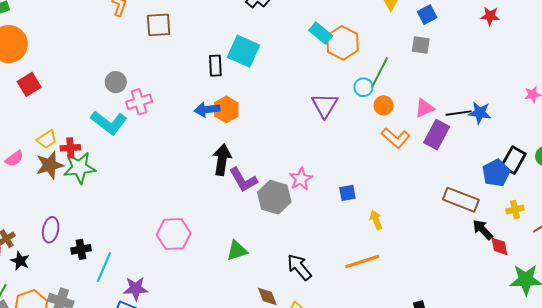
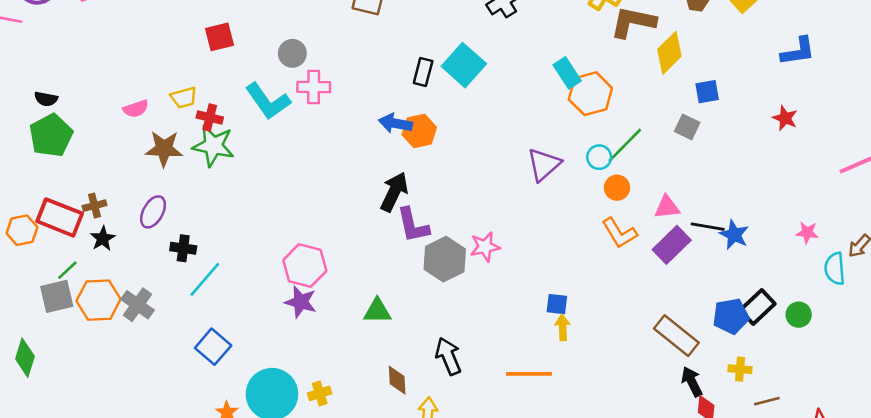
red square: (29, 84) -> (219, 37), moved
brown star: (50, 165) -> (164, 149), moved
blue square: (347, 193) -> (557, 304), moved
purple star: (136, 288) -> (301, 302), moved

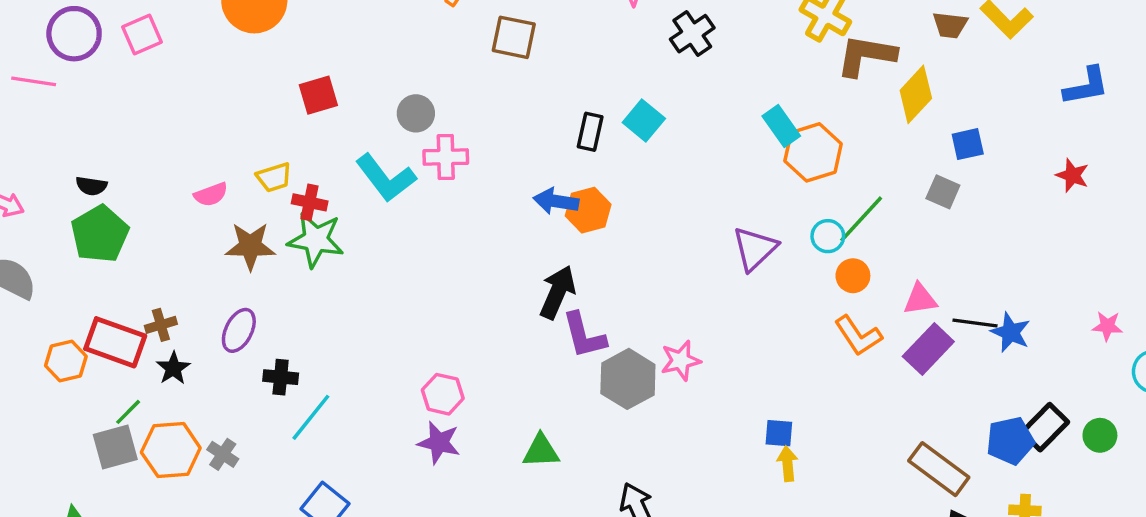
cyan square: (464, 65) -> (644, 121), size x0.7
pink hexagon: (305, 266) -> (443, 394), size x0.7
gray cross: (137, 305) -> (223, 454), size x0.7

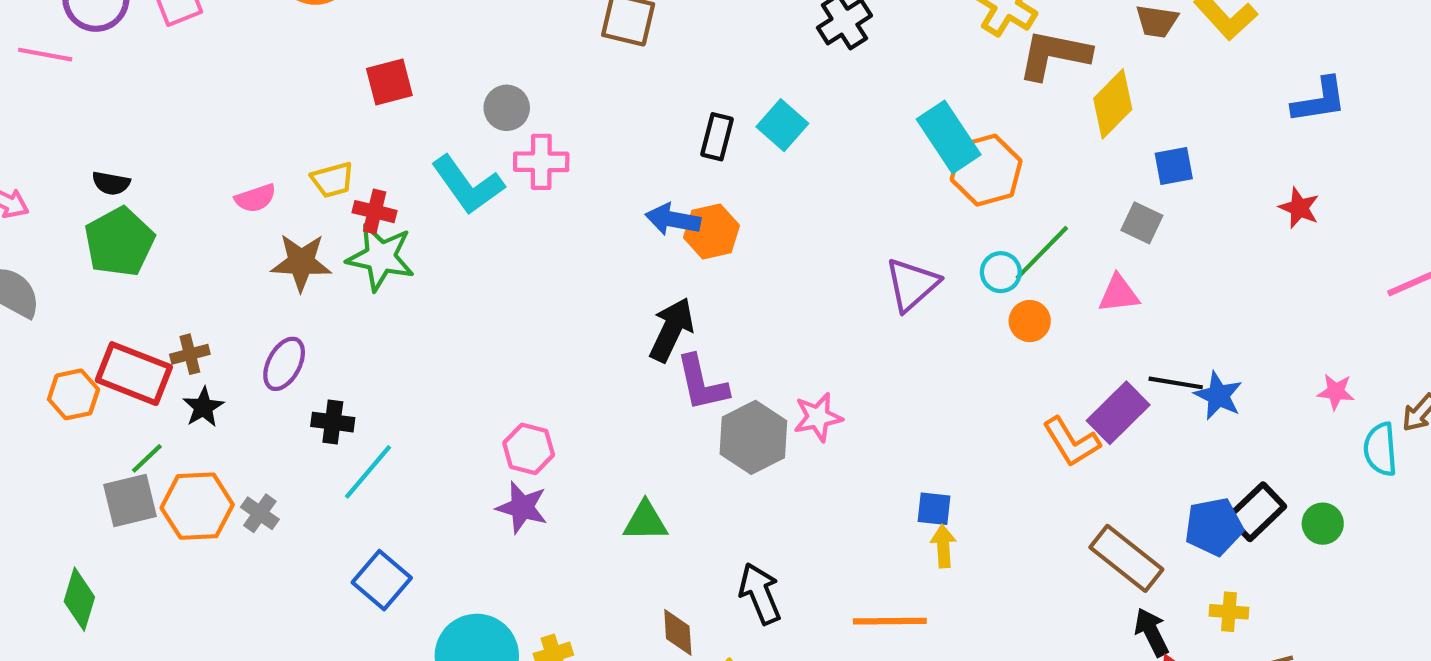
cyan rectangle: (781, 126) -> (949, 137), size x1.4
pink triangle: (920, 299) -> (1119, 294), moved
orange L-shape: (858, 336) -> (1071, 442), moved

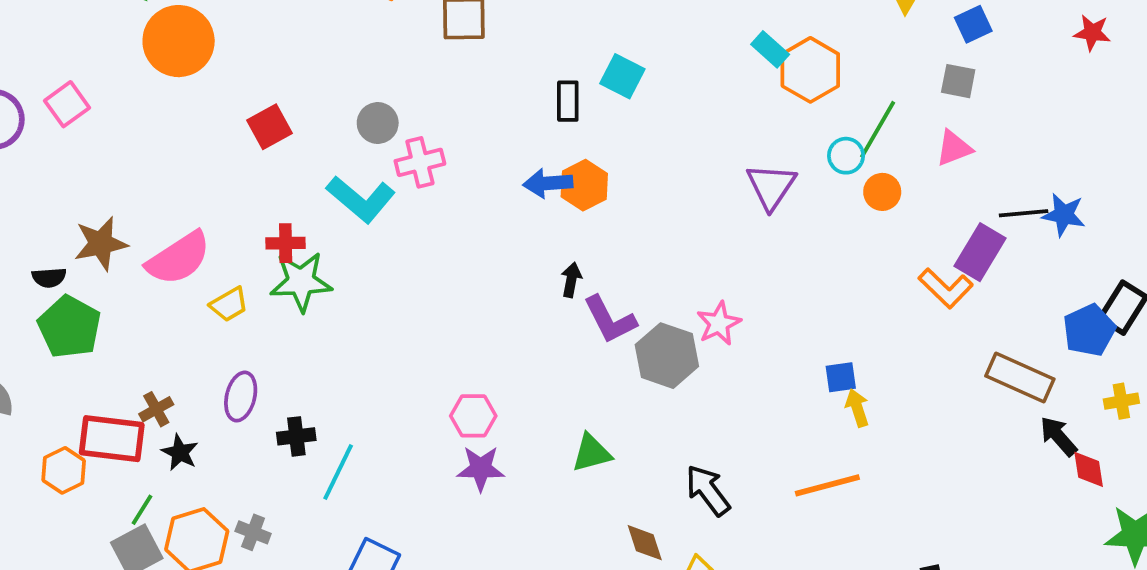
cyan rectangle: (949, 137) -> (770, 49), size x0.6
yellow trapezoid: (332, 180) -> (229, 304), moved
pink semicircle: (255, 198) -> (178, 258), size x1.8
brown star: (301, 262) -> (101, 244), moved
black arrow: (672, 330) -> (571, 280), size x0.6

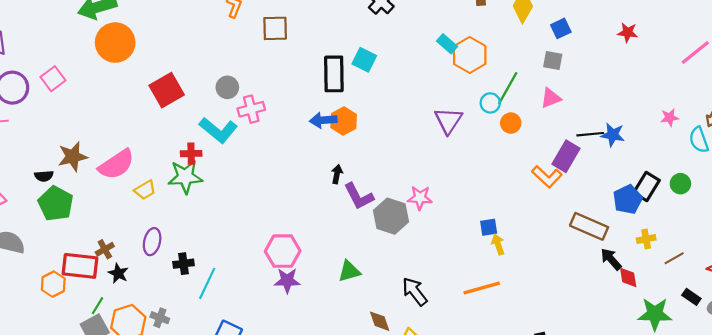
black rectangle: (568, 101) -> (334, 74), size x1.6
red square: (269, 127) -> (167, 90), size x1.4
red cross: (286, 243) -> (191, 154), moved
pink star: (719, 323) -> (420, 198), turned 30
pink hexagon: (473, 416) -> (283, 251), size x1.4

